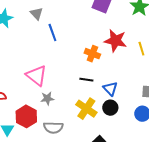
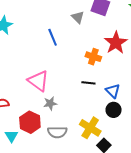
gray triangle: (37, 13) -> (78, 17), moved
red star: (115, 41) -> (116, 43), turned 30
yellow cross: (86, 109) -> (90, 128), moved

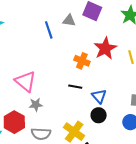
gray triangle: (78, 17) -> (69, 20), turned -40
blue line: (53, 37) -> (49, 30), moved

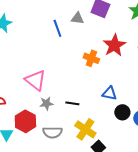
black line: (75, 87) -> (72, 103), moved
blue triangle: (99, 96) -> (109, 93), turned -35
black circle: (99, 115) -> (122, 112), moved

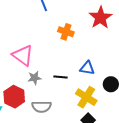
orange cross: (91, 58) -> (66, 32), moved
blue triangle: (109, 93) -> (87, 68), moved
yellow cross: (85, 129) -> (86, 97), moved

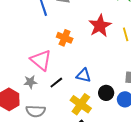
pink triangle: (23, 55) -> (41, 60), moved
black line: (61, 77) -> (56, 83), turned -48

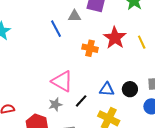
orange cross: (65, 38) -> (90, 48), moved
black circle: (106, 93) -> (130, 89), moved

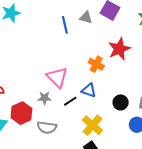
orange cross: (90, 48) -> (96, 64), moved
blue triangle: (107, 89) -> (89, 90), moved

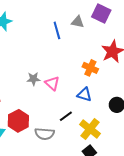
pink triangle: (57, 77) -> (52, 83), size x0.7
gray star: (45, 98) -> (33, 79), moved
black line: (70, 101) -> (66, 116), moved

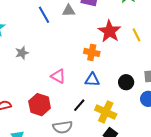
blue line: (57, 30) -> (44, 15), moved
gray star: (33, 79) -> (22, 53), moved
red hexagon: (18, 121) -> (40, 105), moved

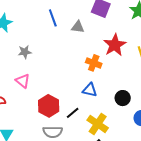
gray triangle: (69, 11) -> (78, 27), moved
pink triangle: (58, 76) -> (23, 81), moved
red hexagon: (40, 105) -> (49, 106), moved

